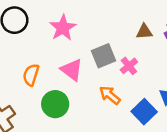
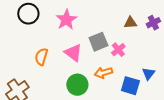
orange arrow: (110, 95) -> (103, 73), turned -54
green circle: (55, 104) -> (77, 85), moved
blue square: (144, 112) -> (130, 86), turned -30

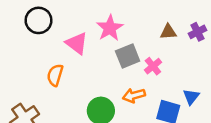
pink star: (66, 20) -> (110, 28), moved
pink triangle: (73, 53) -> (77, 43), moved

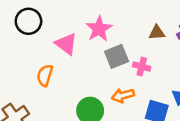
pink cross: (153, 66) -> (142, 67), turned -36

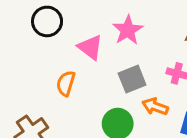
gray square: (117, 56) -> (132, 79), moved
orange arrow: (123, 95) -> (155, 106), turned 35

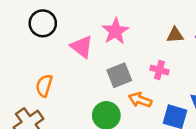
orange semicircle: (66, 83) -> (44, 86), moved

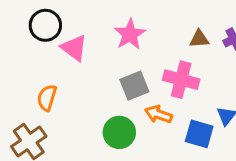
pink triangle: (82, 47) -> (74, 48), moved
pink cross: (159, 70) -> (181, 80), size x1.6

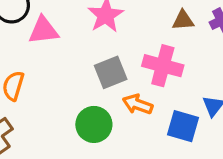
pink triangle: (74, 48) -> (43, 30), turned -44

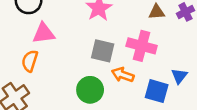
pink triangle: (43, 30) -> (44, 33), moved
gray square: (111, 72) -> (103, 51), turned 35

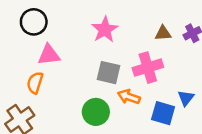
pink cross: (142, 46) -> (148, 68), turned -32

